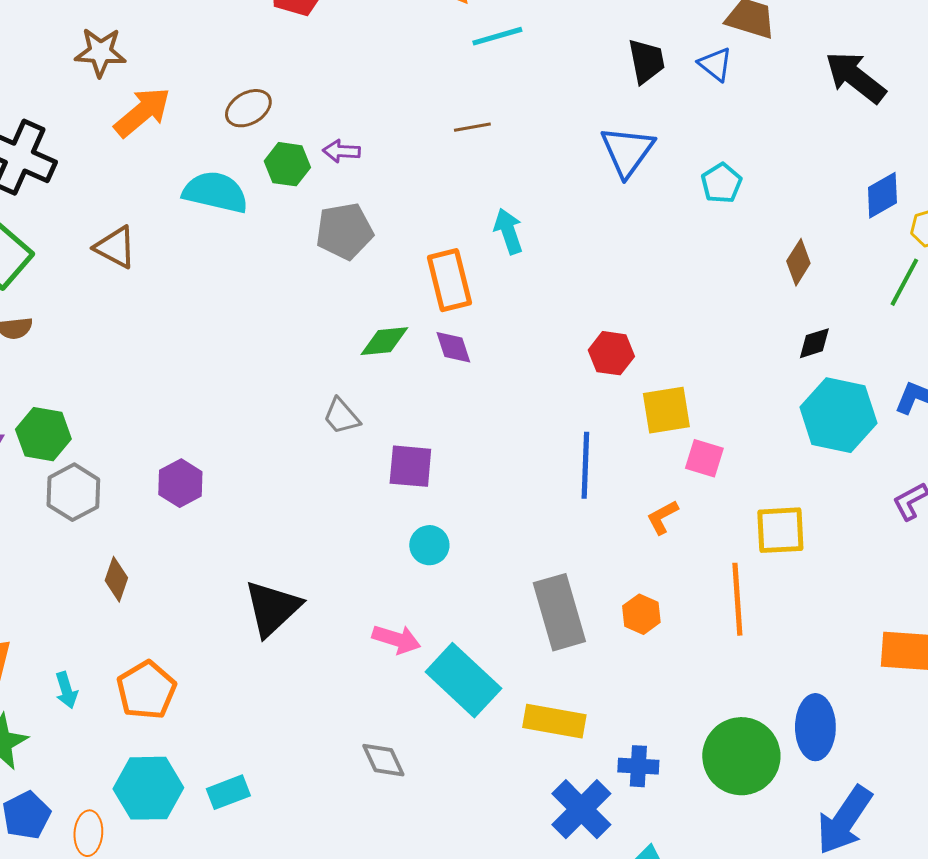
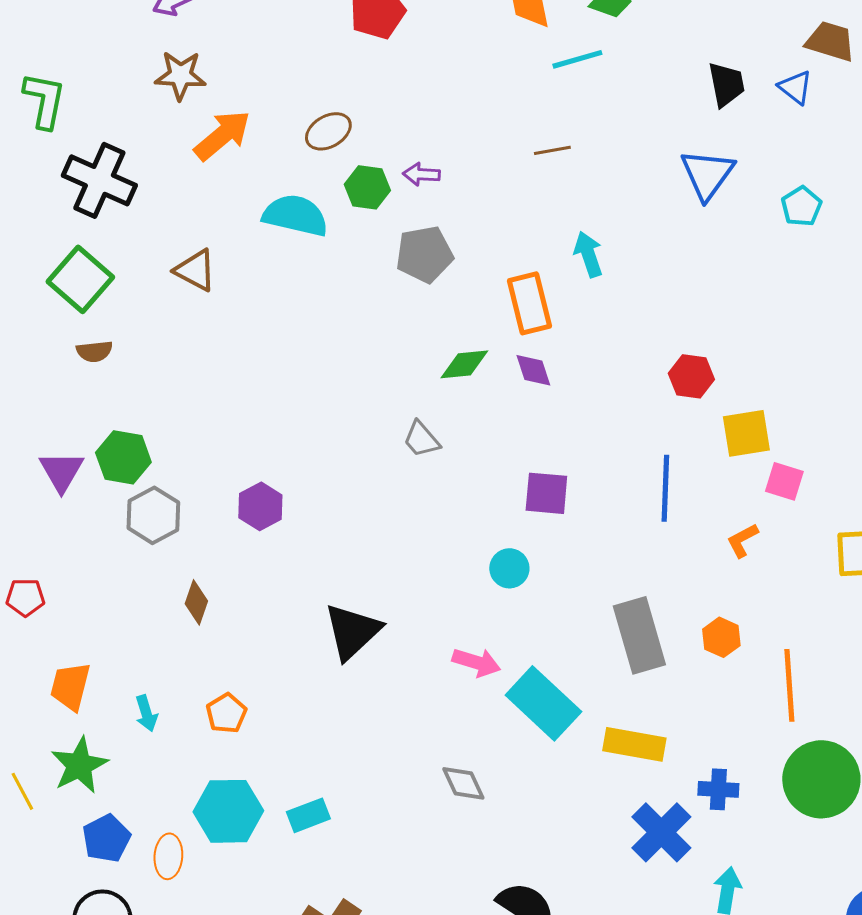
purple square: (410, 466) -> (546, 493), moved
orange line: (737, 599) -> (789, 685), moved
orange pentagon: (146, 690) -> (226, 713), size x0.7

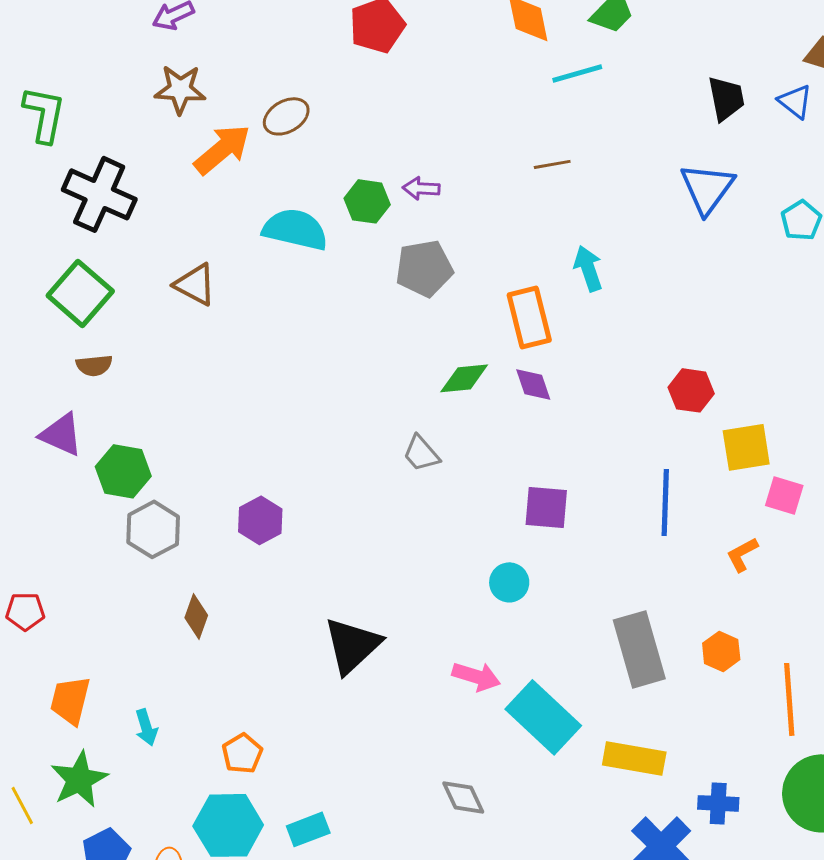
brown ellipse: (328, 131) -> (286, 116), moved
purple triangle: (61, 471) -> (61, 434), moved, turned -36
orange pentagon: (226, 713) -> (242, 753), moved

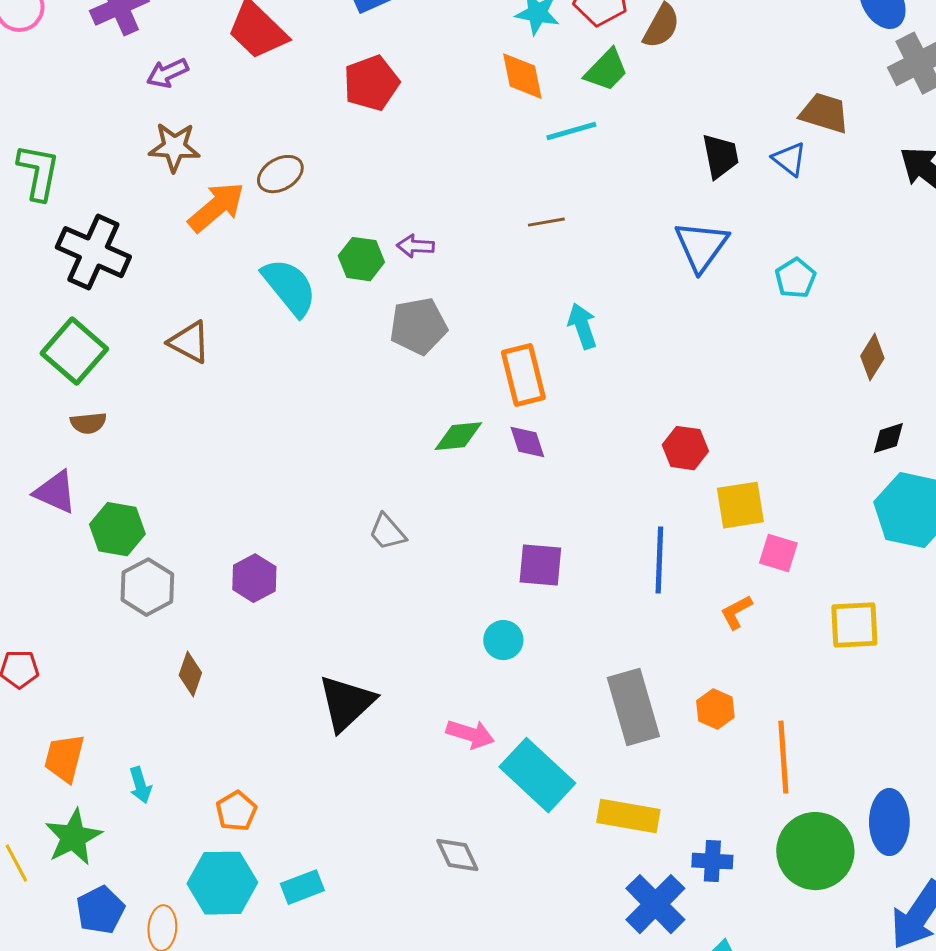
cyan semicircle: (295, 229) -> (289, 287), turned 38
gray trapezoid: (421, 453) -> (387, 532), moved

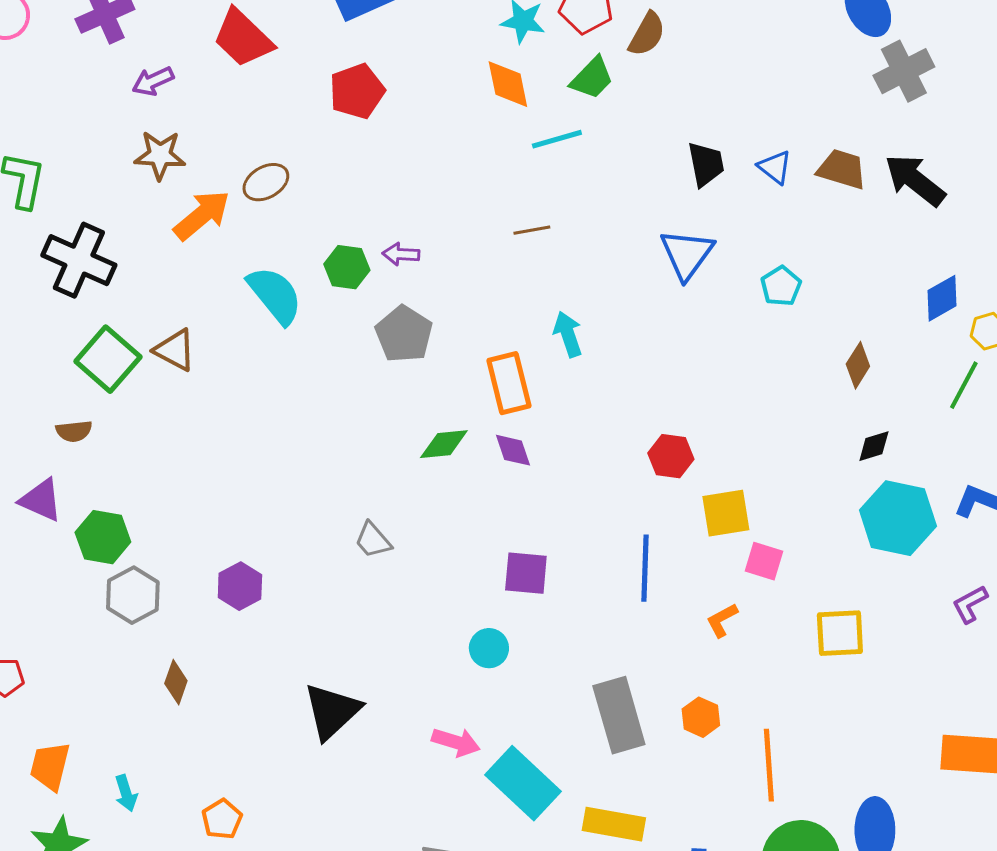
brown trapezoid: (824, 113) -> (842, 169), moved
gray pentagon: (418, 326) -> (404, 334), turned -30
green square: (74, 351) -> (108, 359), moved

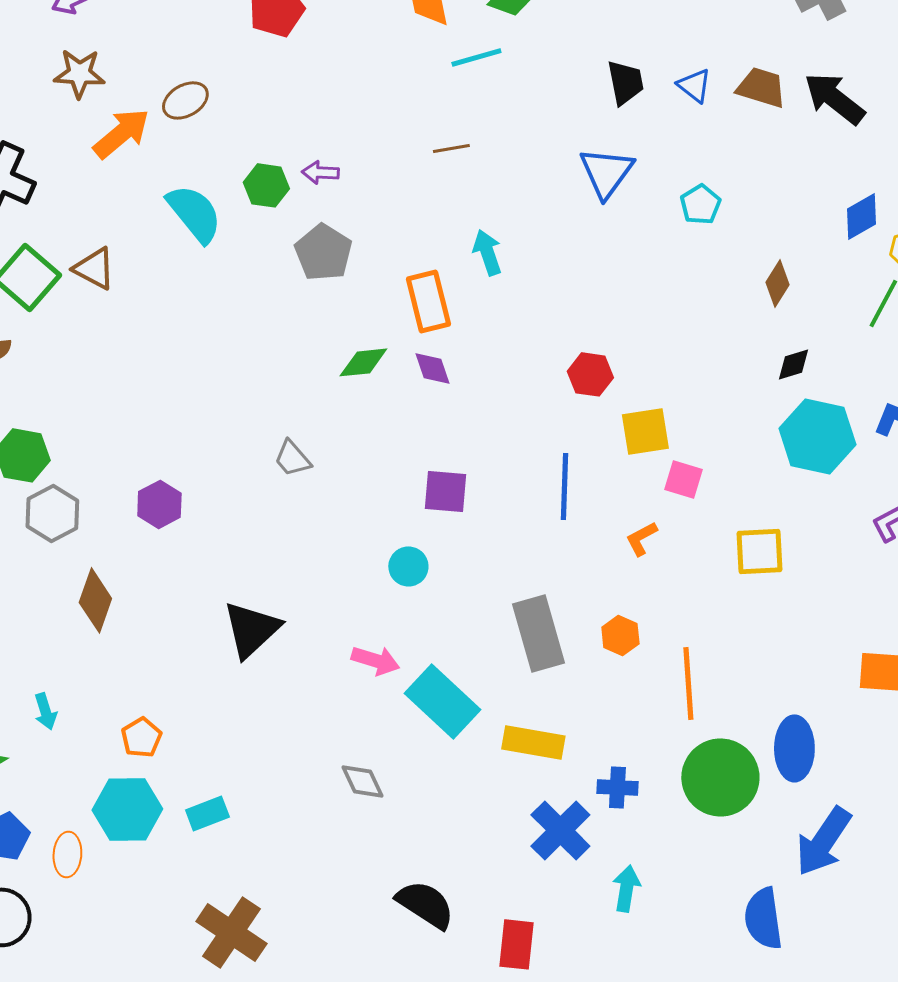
brown diamond: (176, 682) -> (95, 600), size x1.4

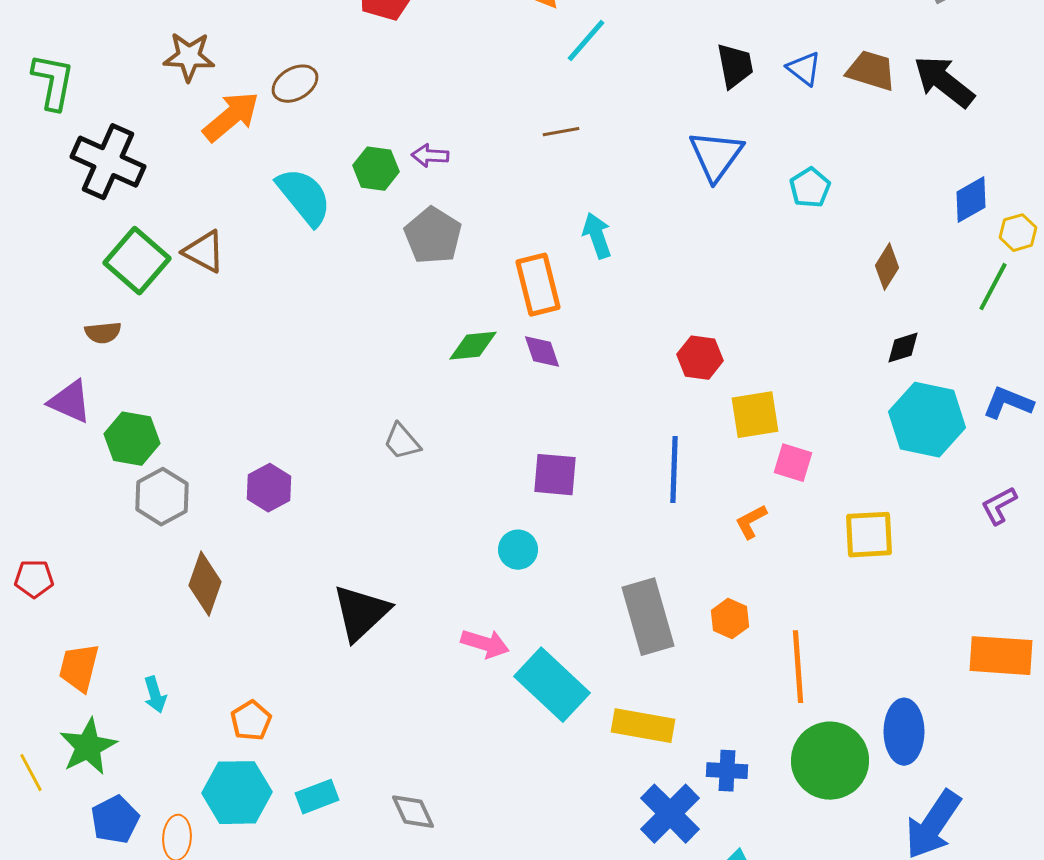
cyan line: (476, 57) -> (586, 41), turned -33
gray diamond: (362, 781) -> (413, 812), moved

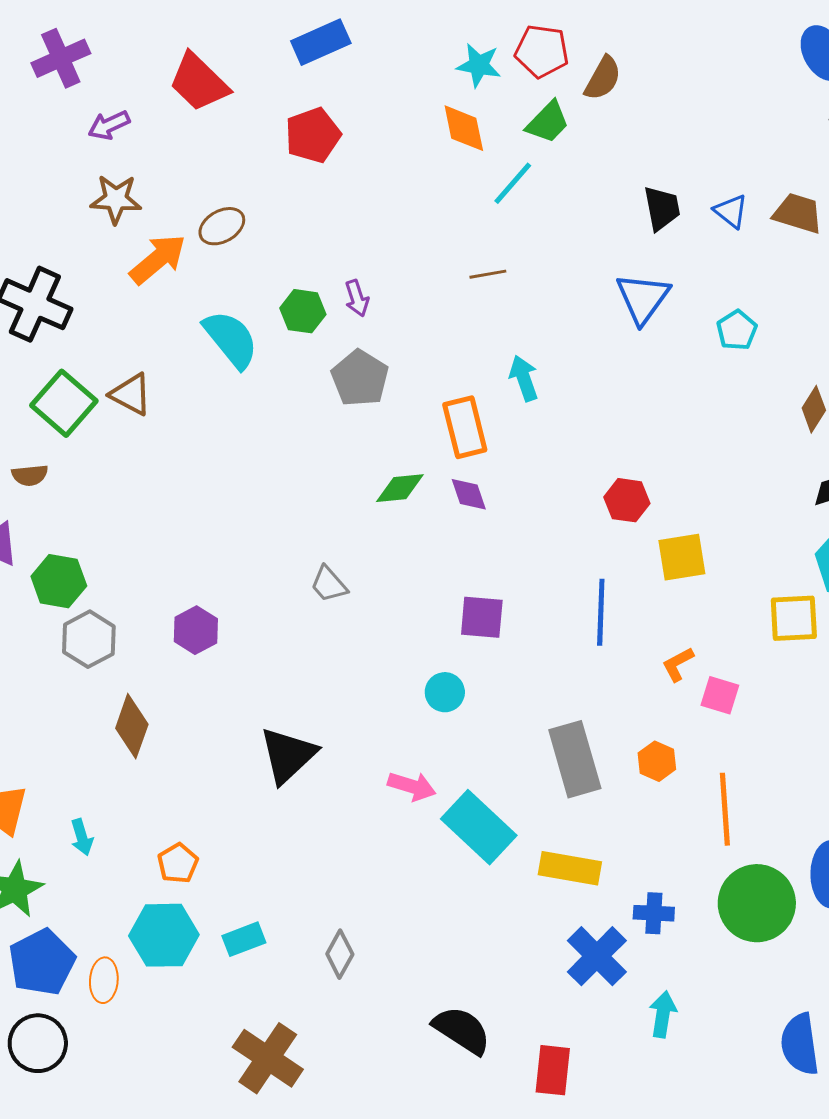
purple arrow: (430, 156) -> (357, 298), turned -111
pink square: (793, 463) -> (720, 695), moved
yellow square: (869, 535) -> (794, 618), moved
gray diamond: (413, 812) -> (340, 954), turned 54
blue pentagon: (115, 820) -> (42, 962), size x1.4

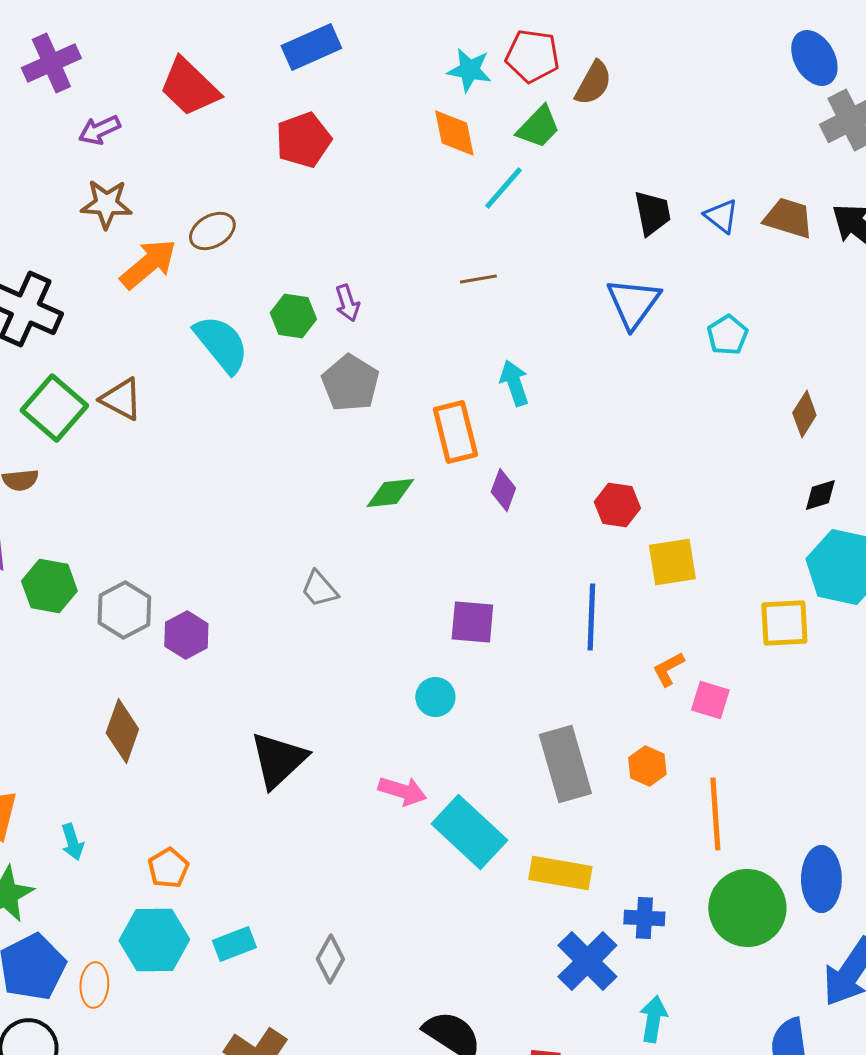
purple diamond: (469, 494) -> (503, 490), moved, turned 39
gray hexagon: (89, 639) -> (124, 610), moved

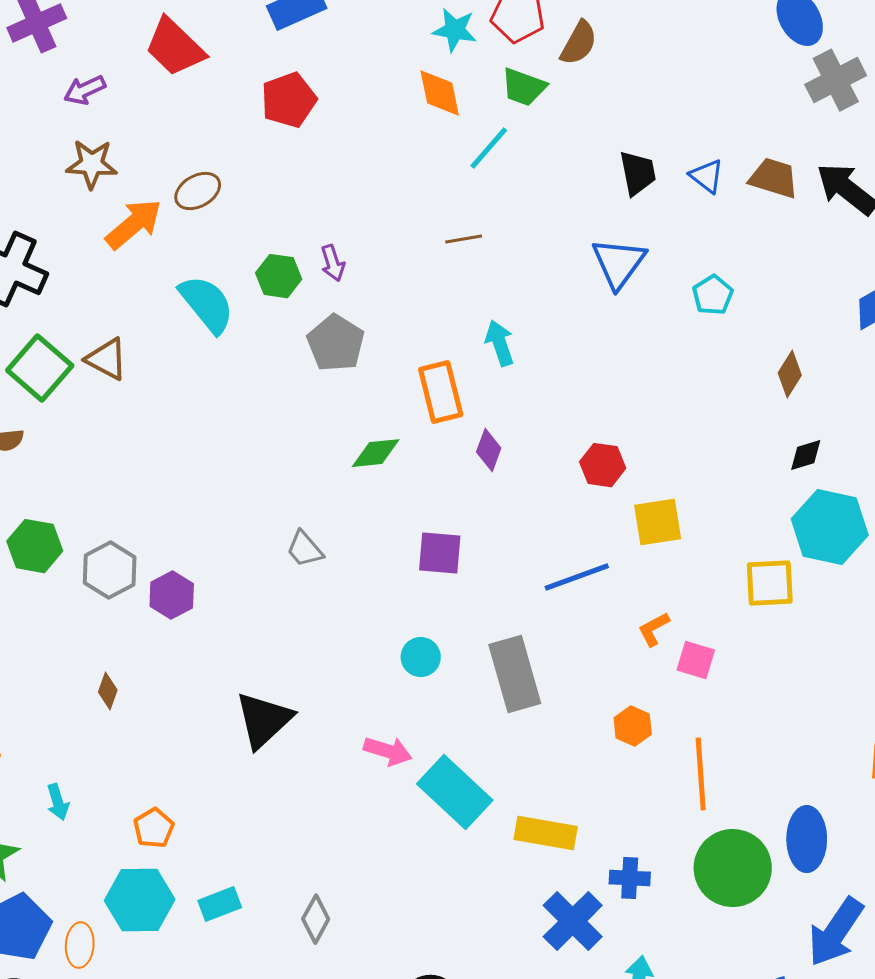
green trapezoid: (538, 127) -> (524, 87), turned 66
blue line: (591, 617) -> (577, 577), turned 68
purple square: (472, 622) -> (440, 553), moved
brown diamond: (122, 731) -> (108, 691), size x0.6
gray rectangle: (565, 764) -> (515, 674), moved

